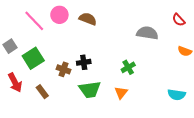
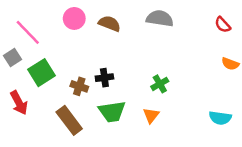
pink line: (34, 21) -> (28, 32), moved
gray semicircle: (147, 33) -> (160, 18), moved
brown rectangle: (42, 92) -> (69, 120), moved, size x1.6

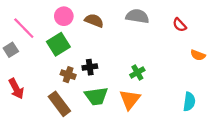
red semicircle: (223, 25) -> (180, 25), moved
green square: (42, 73) -> (58, 44), moved
orange triangle: (151, 115) -> (130, 99), size x1.5
cyan semicircle: (220, 118) -> (189, 102), turned -90

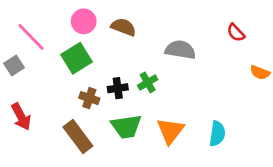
gray semicircle: (137, 16) -> (180, 50), moved
green cross: (137, 72) -> (148, 82), moved
cyan semicircle: (189, 102) -> (217, 134), moved

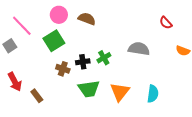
gray semicircle: (180, 50) -> (139, 49), moved
brown rectangle: (78, 136) -> (37, 96), moved, size x0.6

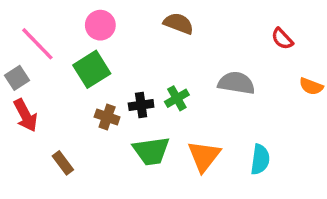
brown semicircle: (87, 19) -> (179, 23), moved
red arrow: (15, 82) -> (25, 115), moved

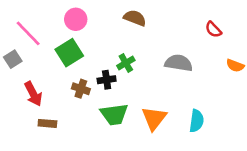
green cross: (177, 98) -> (126, 63), moved
red arrow: (25, 115) -> (33, 94), moved
brown rectangle: (63, 163) -> (47, 123), turned -48

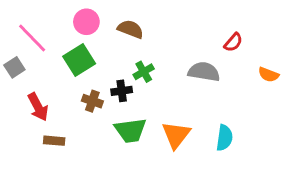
brown semicircle: (135, 18) -> (130, 29), moved
red semicircle: (213, 30) -> (233, 42), moved, turned -96

